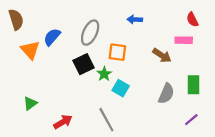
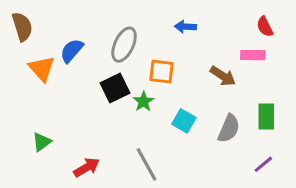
cyan square: (121, 88) -> (184, 121), moved

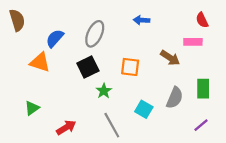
orange triangle: (42, 69) -> (40, 62), moved, turned -30
orange square: (161, 72) -> (130, 67), moved
green star: (144, 101) -> (104, 91), moved
cyan square: (184, 121) -> (144, 109), moved

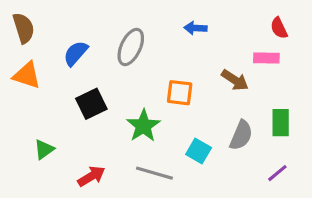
orange triangle: (40, 62) -> (27, 75), moved
black square: (88, 67) -> (91, 104), moved
green star: (104, 91) -> (143, 126), size x1.5
gray line: (112, 125) -> (154, 173), turned -45

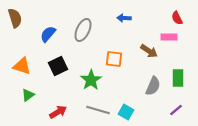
orange triangle: (27, 75) -> (22, 66), moved
cyan square: (199, 151) -> (126, 112), moved

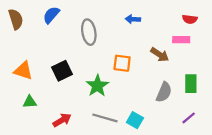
red semicircle: (177, 18) -> (190, 19), turned -56
gray ellipse: (83, 30) -> (89, 32), turned -35
blue semicircle: (48, 34) -> (51, 15), moved
green triangle: (28, 95) -> (30, 102), turned 32

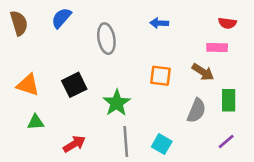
brown arrow: (160, 55) -> (203, 72), moved
orange square: (122, 63) -> (160, 76), moved
gray line: (105, 118) -> (126, 141), turned 70

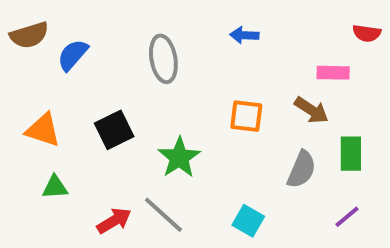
blue semicircle: (61, 18) -> (73, 55), moved
brown semicircle: (19, 23) -> (29, 35), turned 90
red semicircle: (227, 23) -> (367, 33), moved
gray line: (126, 141) -> (163, 215), moved, turned -44

